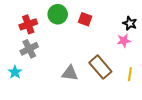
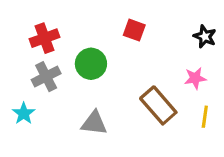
green circle: (58, 14) -> (91, 64), moved
pink star: (124, 41) -> (195, 78), moved
gray triangle: (70, 73) -> (94, 123), moved

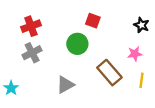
green circle: (91, 64) -> (77, 44), moved
cyan star: (24, 113) -> (11, 88), moved
gray triangle: (94, 123) -> (65, 85), turned -36

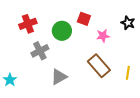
green circle: (77, 44) -> (62, 31), moved
gray cross: (32, 53) -> (40, 51), moved
pink star: (135, 54) -> (103, 36), moved

